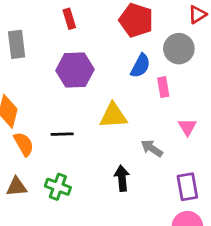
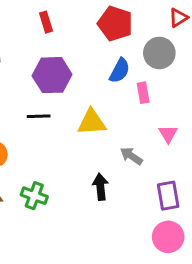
black line: (62, 134) -> (39, 116), moved

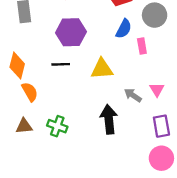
pink triangle: (168, 134) -> (157, 89), moved
black arrow: (100, 187) -> (109, 119), size x1.4

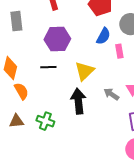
yellow triangle: (102, 69) -> (84, 71), turned -40
black arrow: (109, 119) -> (78, 101), moved

